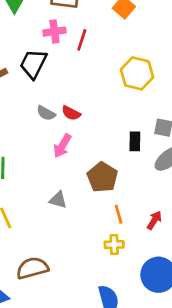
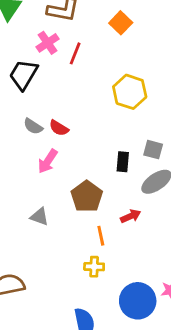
pink cross: (54, 32) -> (48, 43), turned -30
red arrow: (154, 220) -> (131, 216), moved, turned 30

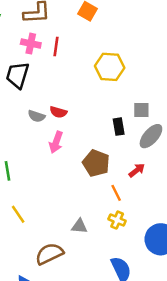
pink cross: (48, 43) -> (31, 44), turned -30
gray triangle: (39, 217) -> (79, 226), moved
yellow cross: (94, 267) -> (117, 220), turned 35

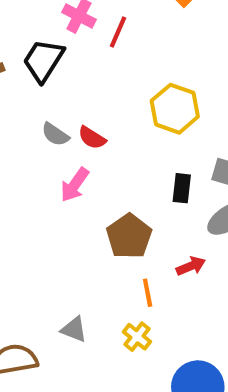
yellow hexagon: (110, 67) -> (175, 109), moved

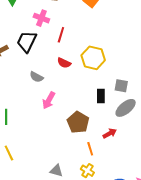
red line: (118, 32) -> (61, 35), moved
red semicircle: (92, 138) -> (64, 63), moved

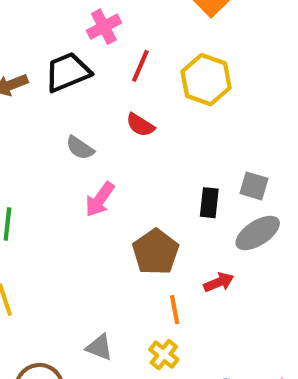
pink cross: (41, 18) -> (104, 27), turned 35
black trapezoid: (27, 42) -> (68, 72), turned 35
yellow hexagon: (93, 58) -> (206, 80), moved

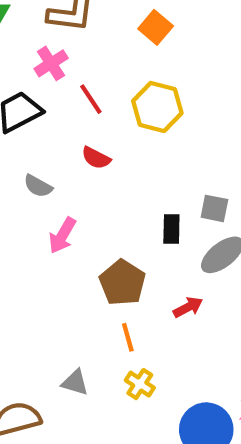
red line: (140, 66) -> (91, 99), turned -52
orange line: (175, 310) -> (128, 337), moved

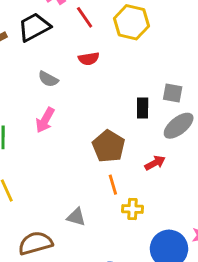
red semicircle: (96, 158) -> (89, 59), turned -36
pink arrow: (62, 235) -> (45, 120), moved
yellow cross: (140, 384) -> (132, 209), moved, turned -30

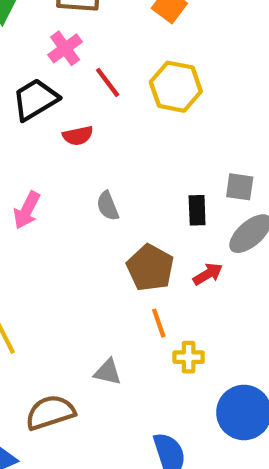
red semicircle: (89, 59) -> (78, 136), moved
gray semicircle: (48, 79) -> (108, 206), moved, turned 42
pink arrow: (45, 120) -> (27, 210), moved
red arrow: (155, 163) -> (208, 274), moved

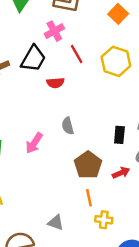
black trapezoid: (35, 99) -> (33, 59), turned 144
pink arrow: (27, 210) -> (34, 143), moved

